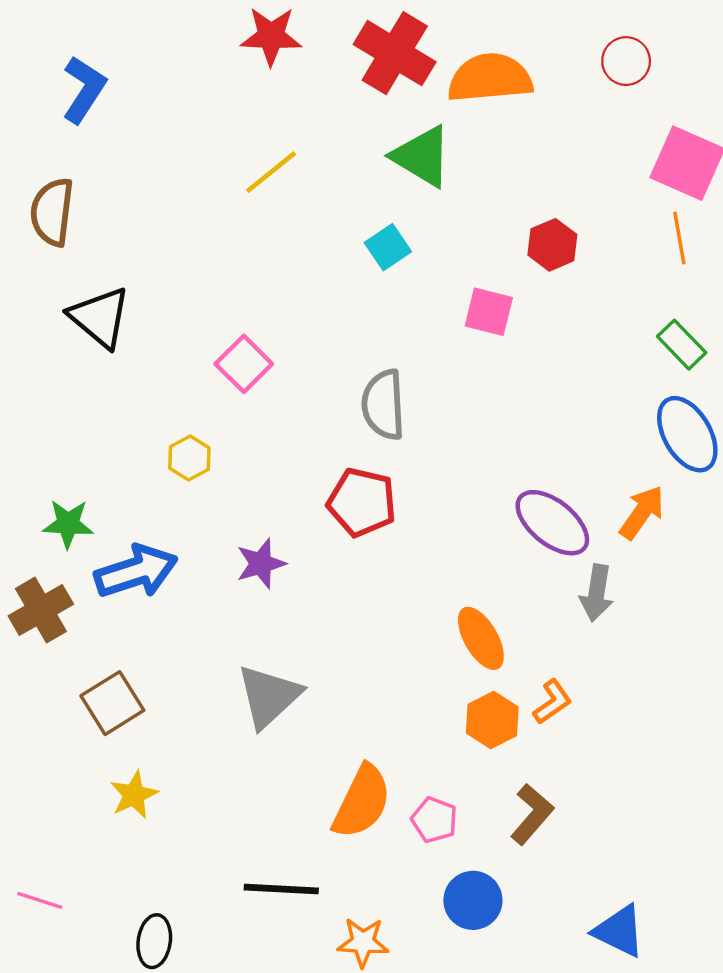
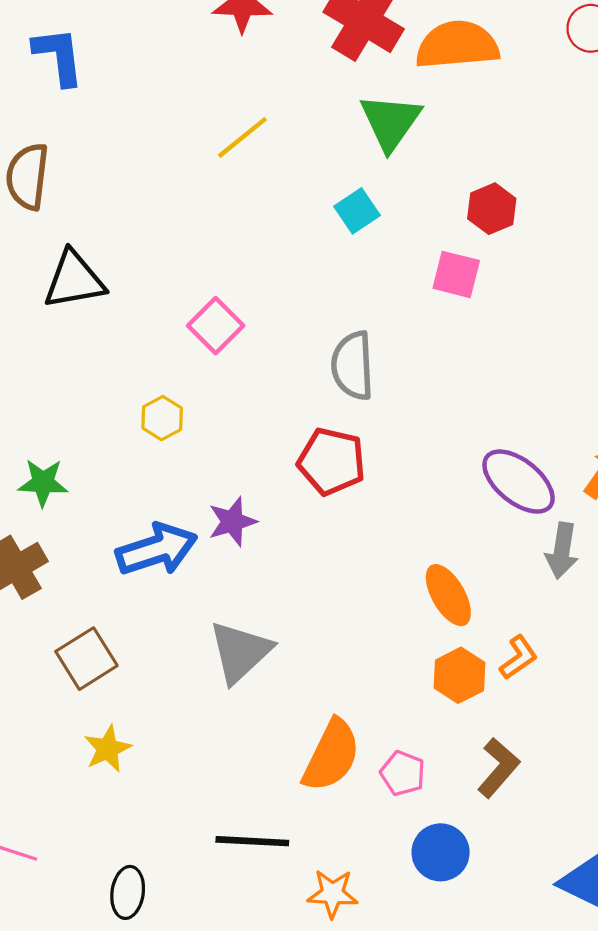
blue L-shape: (84, 89) -> (59, 56), turned -40
green triangle: (422, 156) -> (390, 122), turned 34
red hexagon: (552, 245) -> (492, 209), moved
black triangle: (100, 317) -> (74, 280), turned -50
blue arrow: (136, 571) -> (157, 549), moved

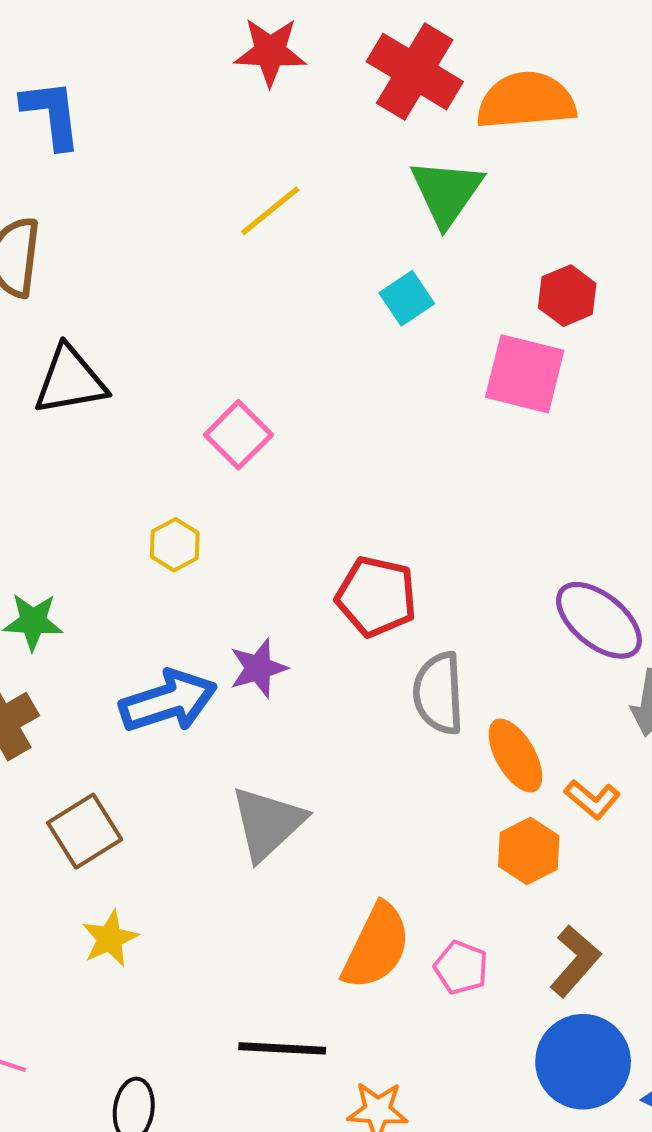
pink square: (456, 274) -> (525, 374), size x1.4
gray semicircle: (353, 366) -> (439, 693), moved
orange L-shape: (519, 657) -> (592, 799), moved, turned 75
blue circle: (441, 852) -> (583, 1062), moved, size x1.4

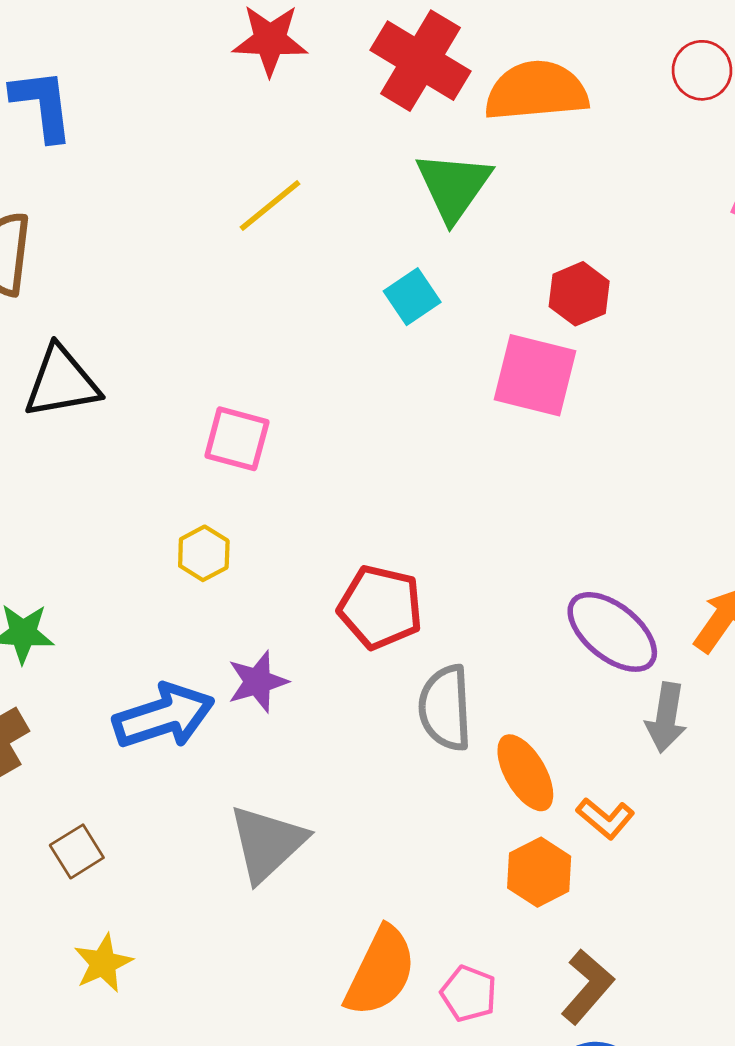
pink square: (238, 435) -> (237, 439), turned -30
yellow hexagon: (175, 545) -> (204, 553), moved
brown square: (85, 831) -> (77, 851), size x0.7

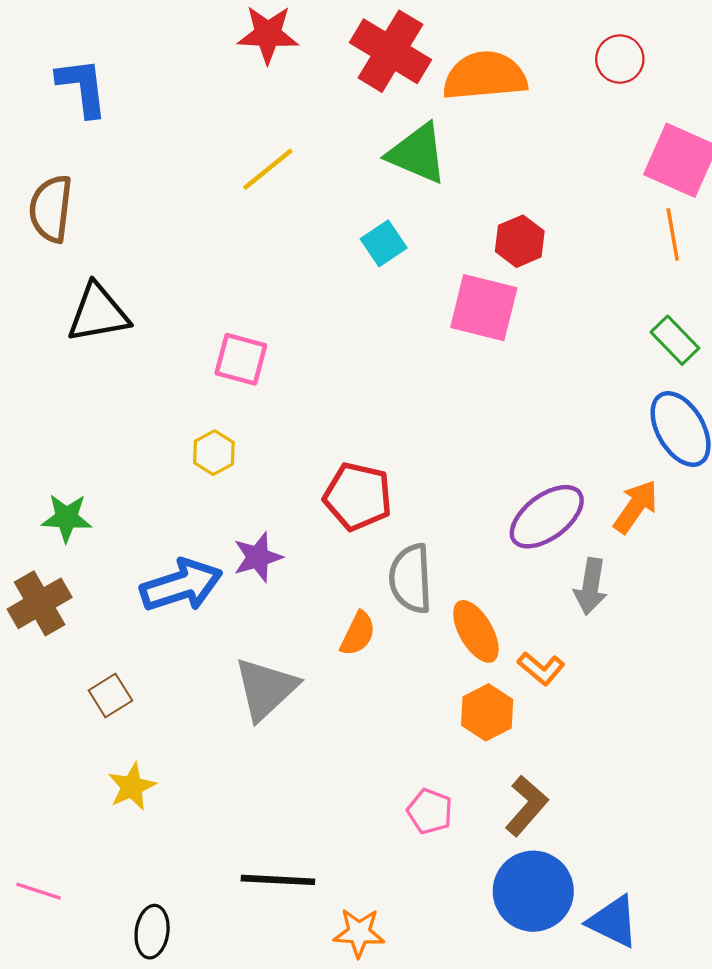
green triangle: (454, 186) -> (417, 154), turned -42
purple ellipse: (612, 632) -> (547, 517), turned -76
orange semicircle: (380, 971) -> (358, 634), moved, size x0.6

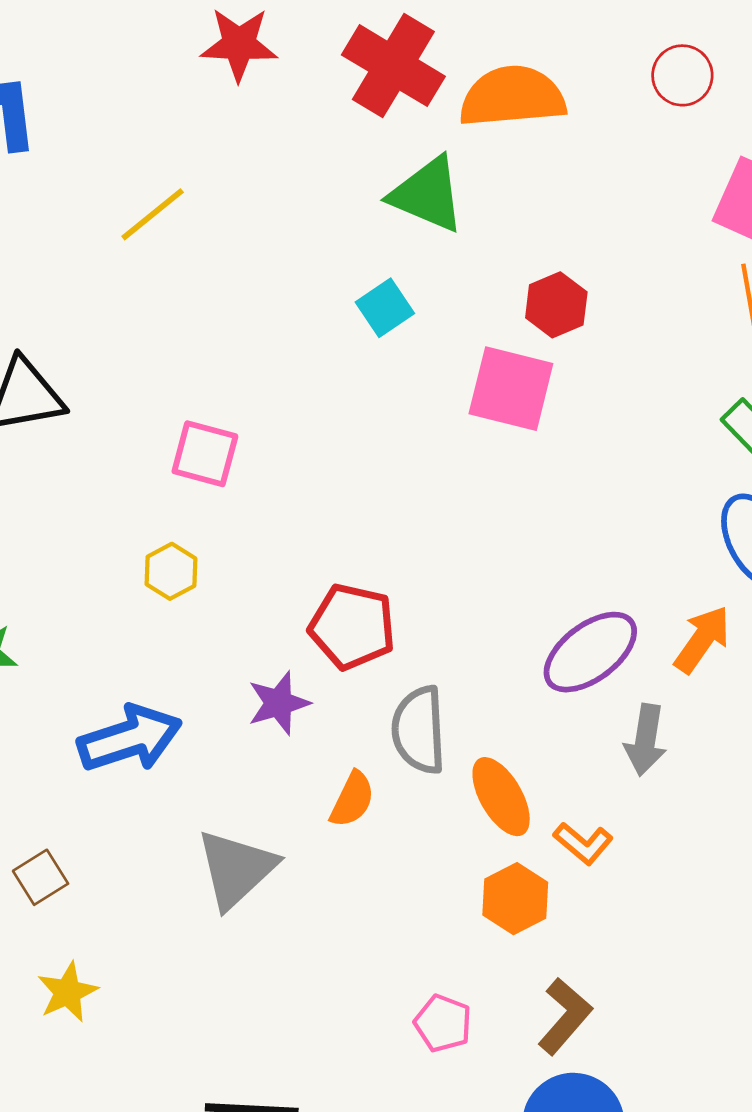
yellow line: (268, 169) -> (153, 214), moved
purple star: (258, 557) -> (279, 703), moved

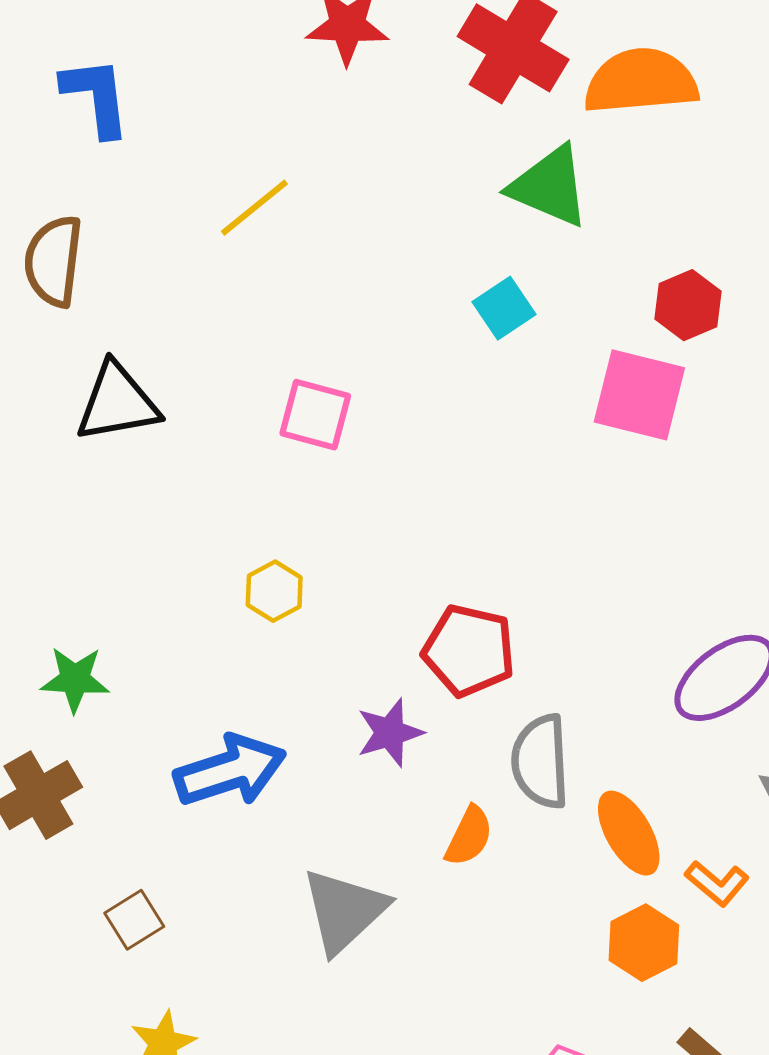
pink square: (205, 454) -> (315, 415), moved

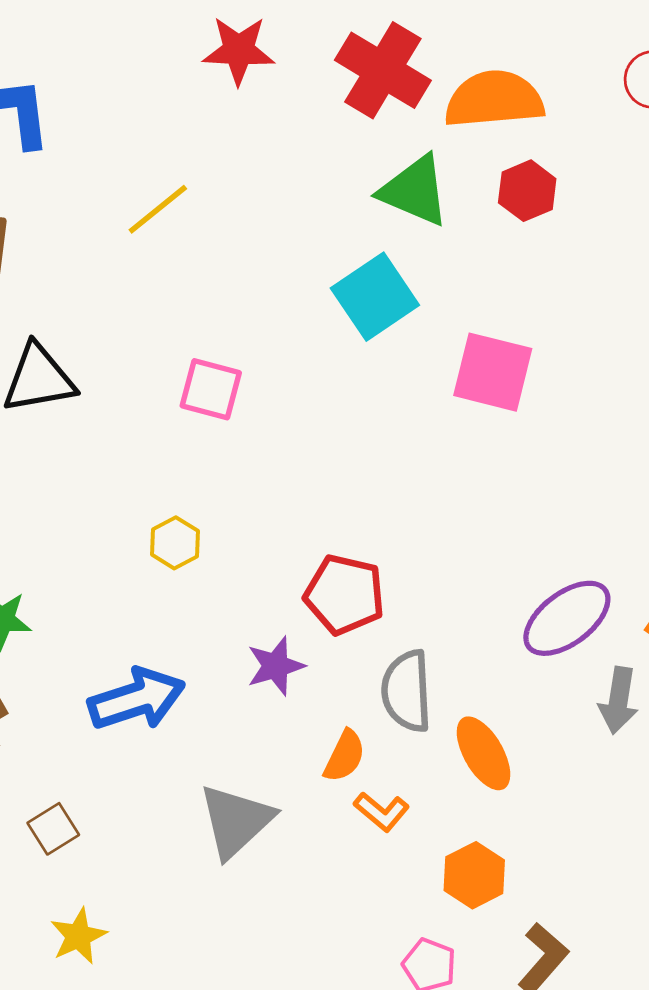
red hexagon: (688, 305) -> (527, 191), moved
cyan square: (504, 308) -> (375, 297), size x1.6
orange L-shape: (717, 883) -> (382, 812), moved
orange hexagon: (644, 943) -> (474, 875), moved

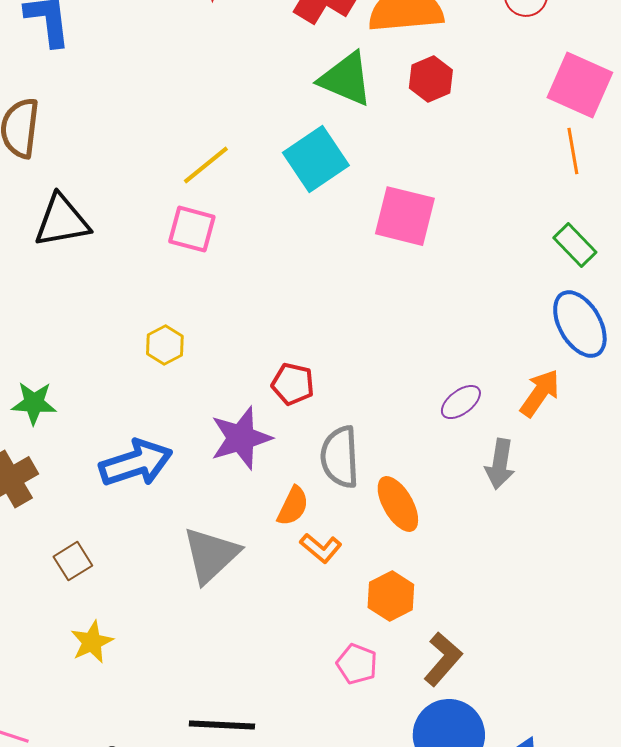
yellow line: (158, 209) -> (206, 165), moved
red pentagon: (344, 594) -> (293, 384), size x0.7
purple ellipse: (567, 618) -> (461, 402), size x0.6
purple star: (276, 666) -> (241, 438), size x1.4

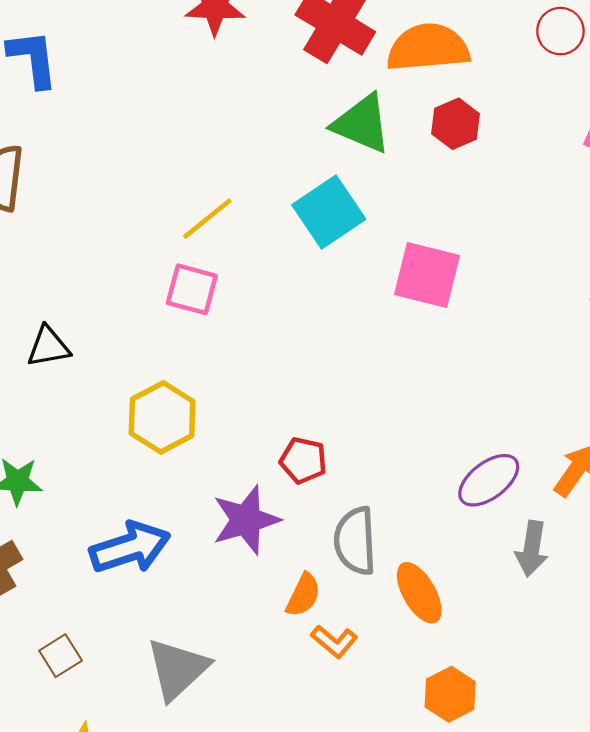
black triangle: (62, 221) -> (48, 347), moved, size x0.7
yellow hexagon: (165, 345) -> (162, 417), size x1.6
purple ellipse: (461, 402) -> (489, 480), size x1.4
gray triangle: (211, 555) -> (177, 669), moved
orange hexagon: (391, 596) -> (450, 694), moved

